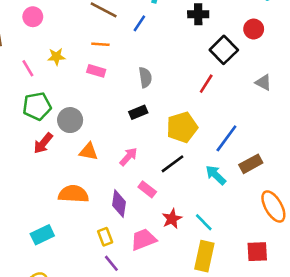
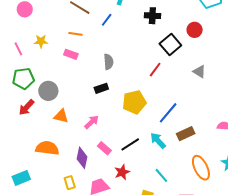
black line: (172, 164) -> (130, 144), moved
cyan line: (204, 222) -> (161, 175), moved

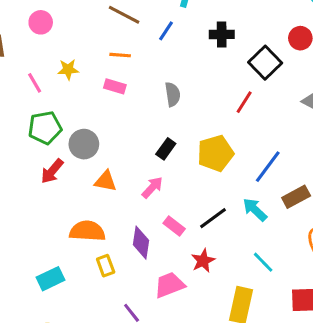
black cross: (152, 16) -> (222, 34), moved
black rectangle: (101, 88) -> (166, 149), moved, turned -32
yellow rectangle: (70, 183) -> (106, 266), moved

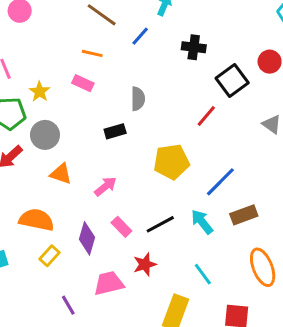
yellow star: (68, 69) -> (40, 92), moved, turned 30
black rectangle: (166, 149) -> (115, 131), moved, turned 30
yellow rectangle: (106, 266) -> (49, 256), turned 54

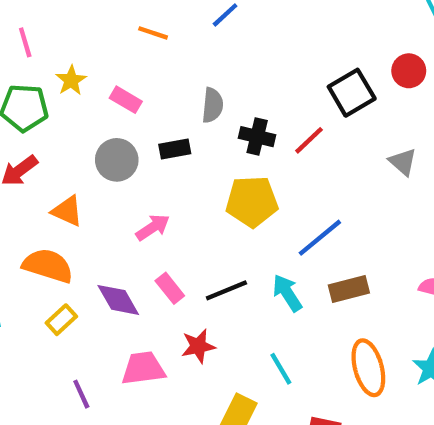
black cross: (194, 47) -> (257, 137), moved
pink rectangle: (83, 83) -> (126, 100), moved
gray circle: (45, 135) -> (117, 160), moved
orange triangle: (61, 174) -> (67, 211), moved
purple diamond: (87, 238) -> (118, 300), turned -52

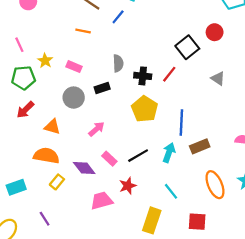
yellow pentagon: (252, 202) -> (145, 109), turned -30
blue line: (320, 238) -> (181, 123), turned -40
cyan arrow: (287, 293) -> (169, 153), turned 60
purple line: (81, 394) -> (45, 219), moved

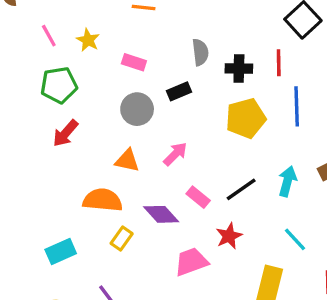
yellow star: (45, 61) -> (88, 40), moved
red line: (169, 74) -> (279, 63), turned -35
yellow pentagon: (145, 109) -> (246, 118), turned 30
blue line: (181, 123) -> (297, 106), moved
orange triangle: (52, 127) -> (127, 161), moved

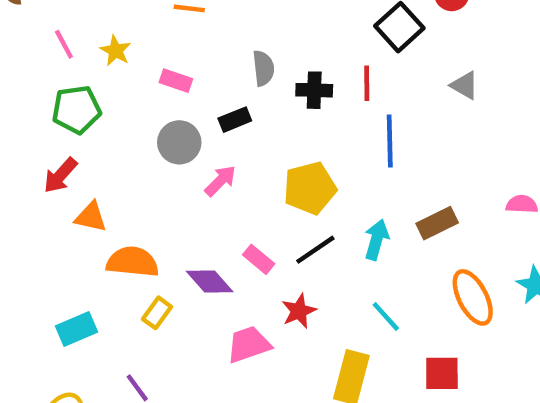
yellow pentagon: (246, 118) -> (310, 188), moved
red arrow: (65, 133) -> (60, 175), moved
pink arrow: (175, 154) -> (220, 181), moved
orange triangle: (127, 161) -> (91, 217), moved

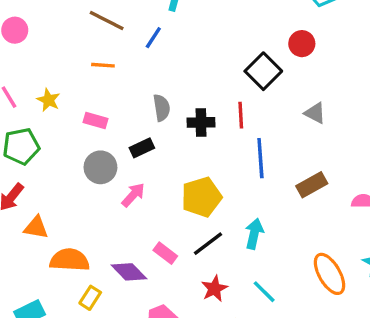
brown rectangle: (437, 223) -> (312, 185), moved
red star: (299, 311) -> (214, 289), moved

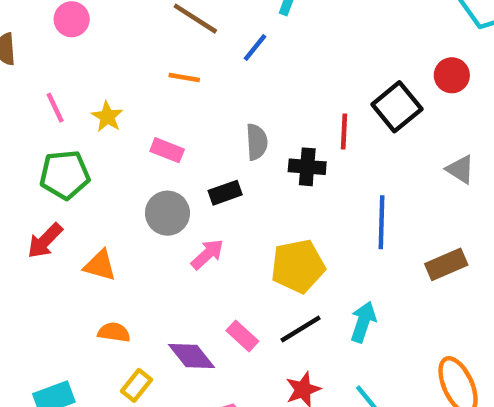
red line: (241, 115) -> (344, 132), moved
orange triangle: (36, 227) -> (100, 265), moved
orange semicircle: (70, 260) -> (114, 332), size x0.6

